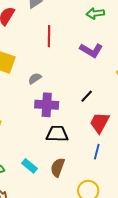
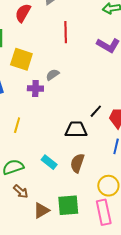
black line: (87, 96) -> (96, 111), moved
purple cross: (47, 105) -> (35, 88), moved, size x0.7

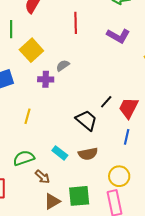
yellow square: (21, 59) -> (31, 50), turned 30
black trapezoid: (76, 130) -> (86, 120), turned 40
brown semicircle: (77, 163) -> (88, 154), turned -120
brown arrow: (21, 191) -> (42, 177), moved

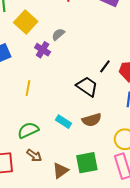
purple cross: (46, 79) -> (43, 50), turned 35
brown arrow: (42, 177) -> (34, 155), moved

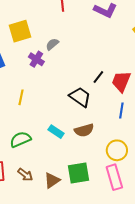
yellow square: (26, 22) -> (20, 31), turned 30
brown arrow: (34, 155) -> (25, 175), moved

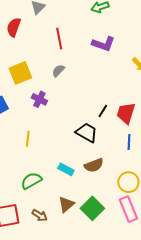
gray semicircle: (52, 44) -> (58, 71), moved
green square: (78, 173) -> (92, 208), turned -30
brown triangle: (52, 180) -> (66, 204), moved

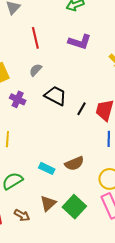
black trapezoid: (87, 133) -> (55, 96), moved

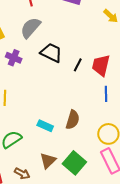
gray semicircle: (36, 70) -> (30, 28), size x1.6
brown semicircle: (74, 163) -> (73, 120), turned -48

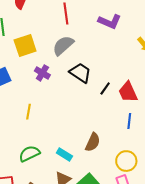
red trapezoid: (101, 65) -> (128, 92), turned -45
cyan rectangle: (45, 126) -> (64, 155), moved

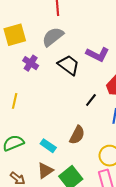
purple L-shape: (110, 22) -> (98, 54), moved
black line: (105, 88) -> (91, 100), moved

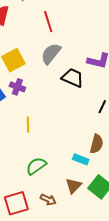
purple cross: (31, 63) -> (17, 87), moved
cyan rectangle: (48, 146) -> (81, 159), moved

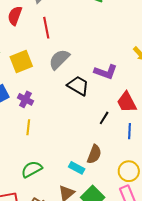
red line: (48, 22) -> (46, 28), moved
purple cross: (17, 87) -> (25, 99), moved

